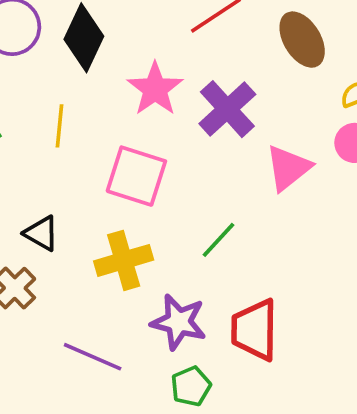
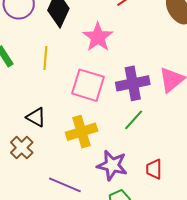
purple cross: (227, 109) -> (133, 83), moved, turned 32
red trapezoid: (255, 330) -> (154, 169), size x0.6

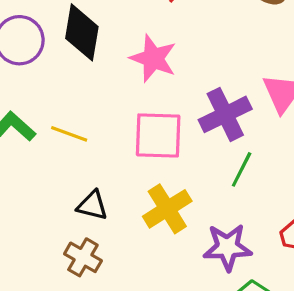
yellow line: (45, 58) -> (69, 134), moved, turned -60

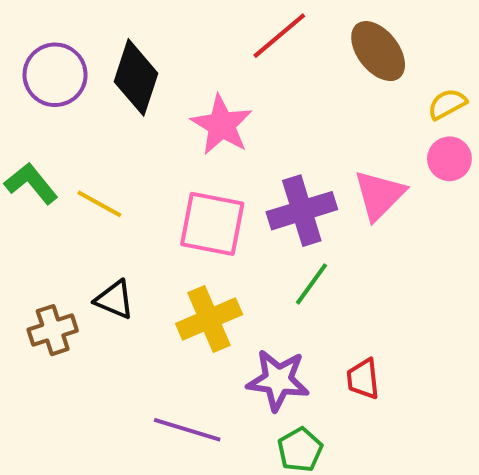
brown cross: (83, 257) -> (53, 330), moved, turned 33

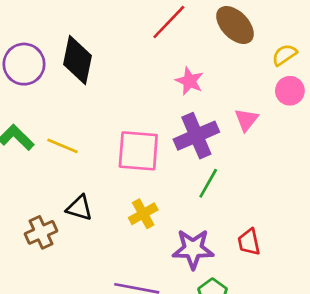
pink star: (222, 125) -> (190, 81), moved, size x0.7
pink triangle: (379, 195) -> (246, 120), size x0.7
yellow cross: (209, 319) -> (143, 214), size x0.7

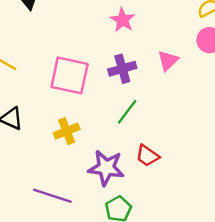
purple cross: (196, 136) -> (122, 69), size x0.7
red trapezoid: (249, 242) -> (147, 156), moved, turned -50

